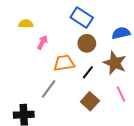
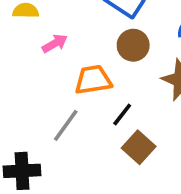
pink arrow: (42, 42) -> (55, 43), turned 32
black line: (88, 72) -> (122, 114), moved

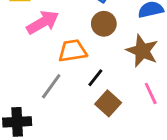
pink arrow: (55, 43) -> (43, 22), size x1.6

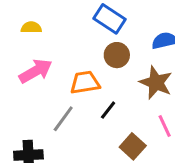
pink arrow: (43, 22) -> (36, 71), moved
brown square: (108, 103) -> (133, 146), moved

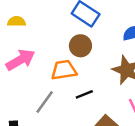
brown circle: (117, 55) -> (80, 46), moved
black line: (108, 110) -> (84, 94), turned 30

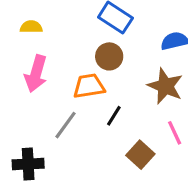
pink arrow: (20, 60) -> (36, 74), turned 136
black line: (84, 94) -> (114, 116), turned -36

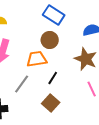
brown square: (140, 155) -> (51, 103), moved

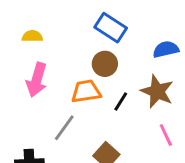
black line: (53, 78) -> (121, 102), moved

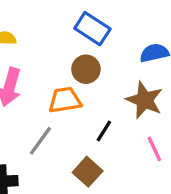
black line: (121, 102) -> (104, 131), moved

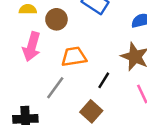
brown circle: (86, 69) -> (56, 19), moved

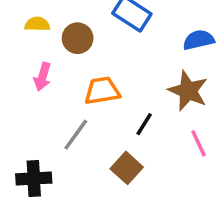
pink arrow: (32, 47) -> (43, 77), size x0.7

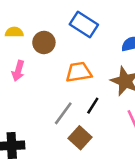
orange trapezoid: (102, 91) -> (79, 72), moved
gray line: (76, 135) -> (63, 113), moved

